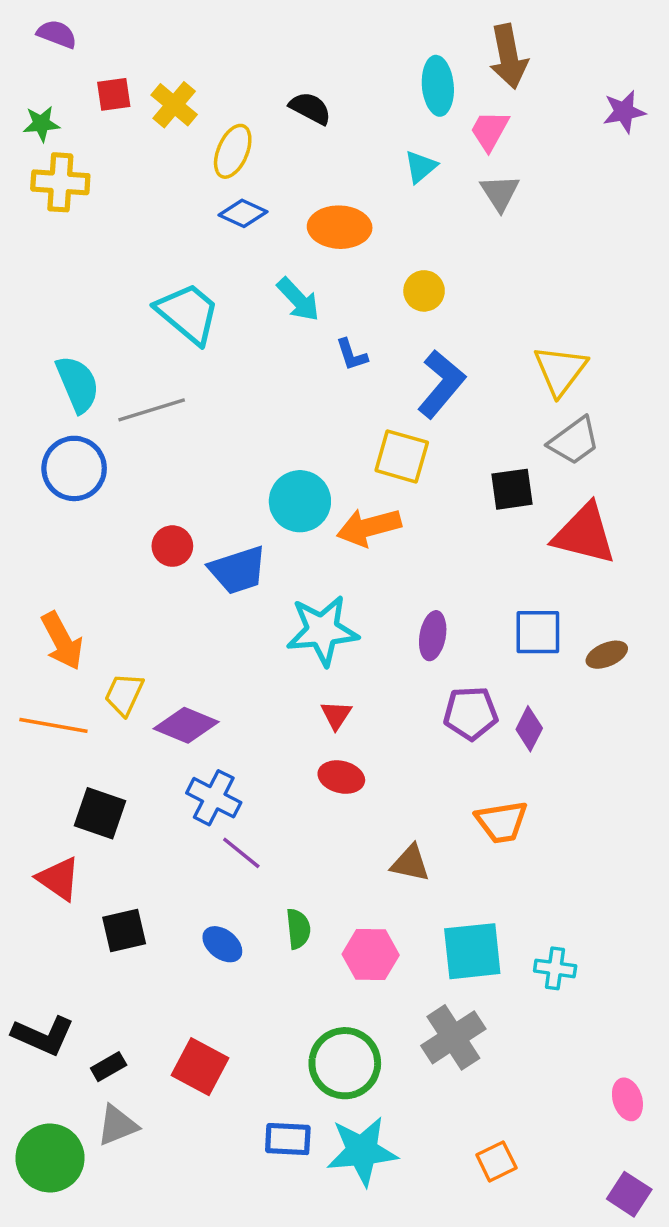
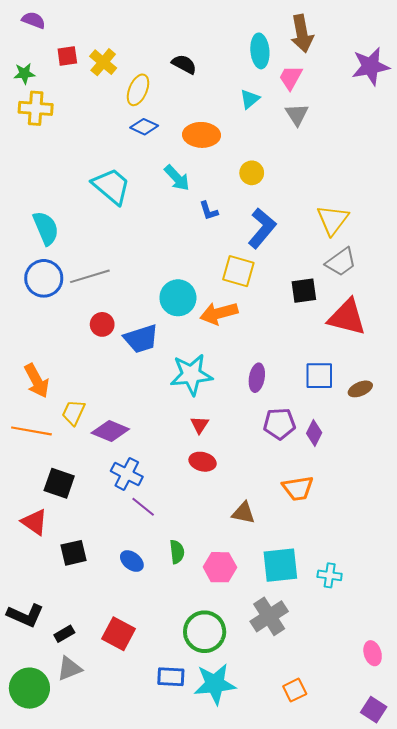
purple star: (624, 112) -> (371, 66), size x1.5
gray line: (152, 410) -> (90, 276), moved

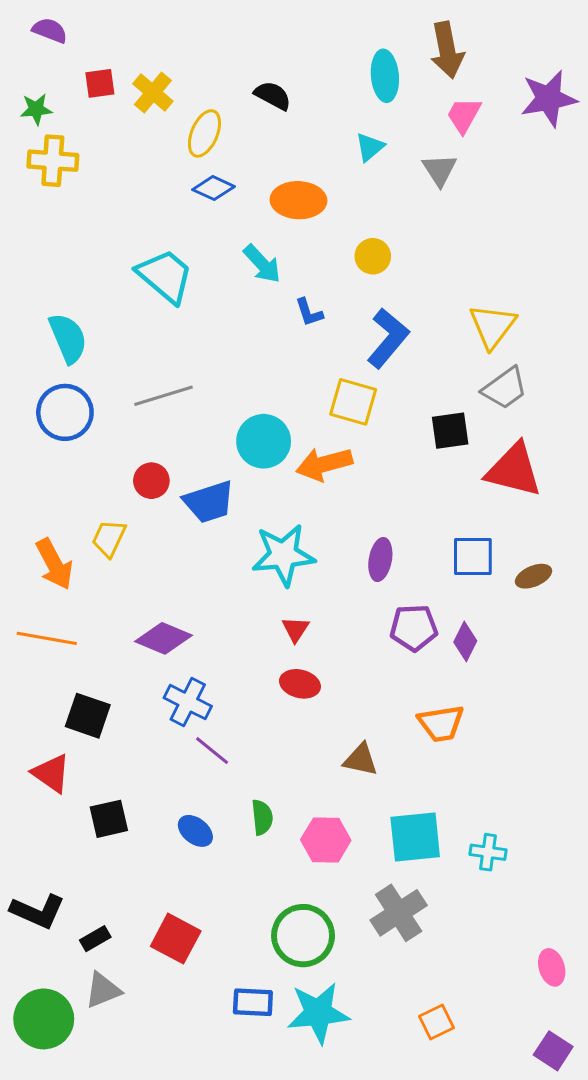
pink trapezoid: (291, 78) -> (464, 115), moved
gray line: (90, 276) -> (164, 396), moved
yellow trapezoid: (73, 413) -> (109, 538), moved

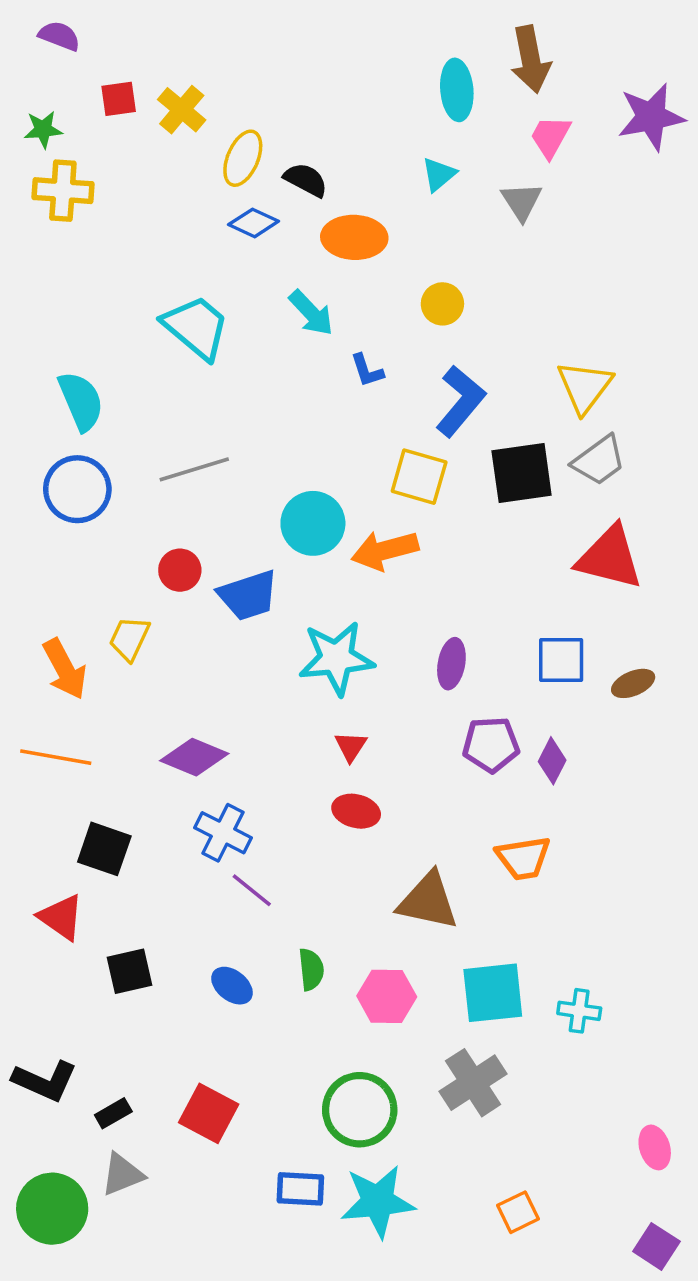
black semicircle: (273, 96) -> (306, 180), moved
black square: (450, 431) -> (522, 473), moved, size x1.4
brown triangle: (361, 760) -> (428, 901), size x1.5

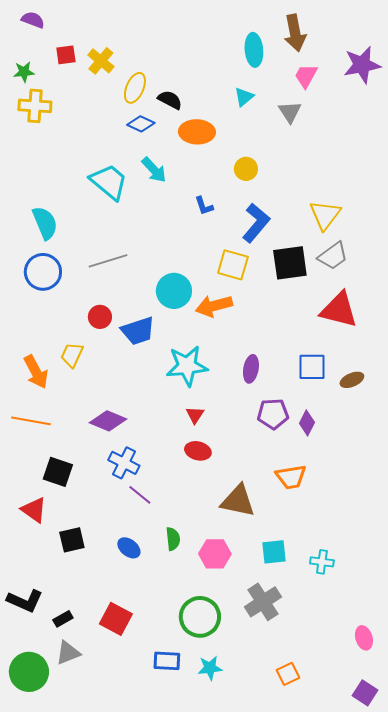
cyan arrow: (311, 313) -> (154, 170), moved
cyan square: (493, 993) -> (274, 552), size x0.7
cyan star: (378, 1201) -> (210, 668), size x0.6

